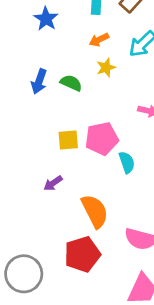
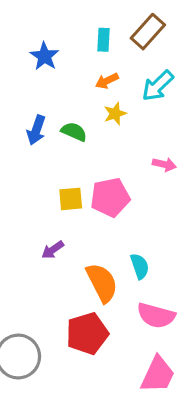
cyan semicircle: (127, 162) -> (140, 266), moved

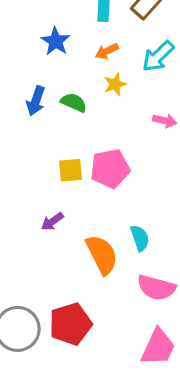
blue star: (44, 56) -> (56, 41), moved
pink arrow: (164, 164) -> (165, 121), moved
red pentagon: (87, 334) -> (70, 324), moved

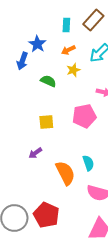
blue arrow: (36, 101) -> (22, 61), moved
pink pentagon: (110, 169) -> (84, 116), moved
red pentagon: (70, 324) -> (46, 215), turned -30

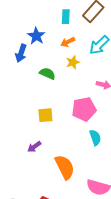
cyan semicircle: (88, 163) -> (95, 138), moved

